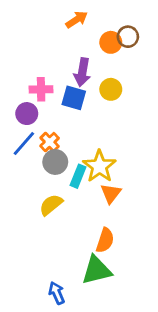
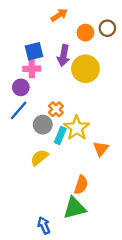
brown circle: (128, 37) -> (107, 28), moved
yellow circle: (111, 89) -> (85, 69), size x1.6
blue square: (74, 98) -> (34, 51), moved, turned -30
orange cross: (50, 142) -> (56, 109), moved
orange triangle: (111, 193) -> (101, 149), moved

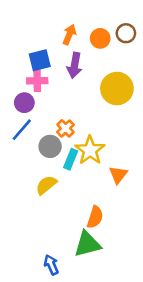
orange arrow: (59, 15) -> (69, 35), moved, turned -35
yellow circle: (85, 69) -> (117, 89), moved

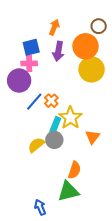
orange circle: (100, 38) -> (86, 46), moved, size x1.6
purple circle: (24, 103) -> (19, 81), size x1.5
blue line: (22, 130) -> (34, 102), moved
gray circle: (50, 146) -> (54, 140), moved

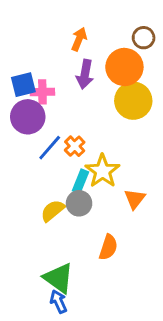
blue square: (31, 47) -> (23, 85), moved
green triangle: (68, 191) -> (59, 278), moved, turned 50

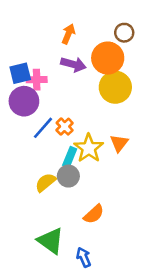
purple arrow: (85, 74) -> (73, 64), turned -85
orange triangle: (135, 199) -> (119, 143), moved
orange semicircle: (108, 247) -> (94, 214), turned 30
blue arrow: (59, 301) -> (84, 257), moved

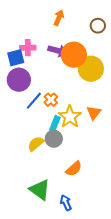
orange arrow: (68, 34) -> (59, 18), moved
orange circle: (108, 58) -> (74, 55), moved
pink cross: (37, 80) -> (28, 48), moved

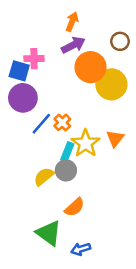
brown circle: (98, 26) -> (120, 41), moved
purple arrow: (58, 51) -> (73, 45), moved, turned -42
blue square: (16, 58) -> (19, 71), turned 30
orange semicircle: (74, 169) -> (75, 207), moved
blue arrow: (66, 203) -> (81, 249), turned -84

